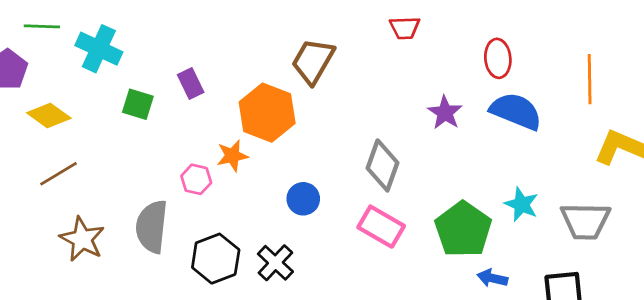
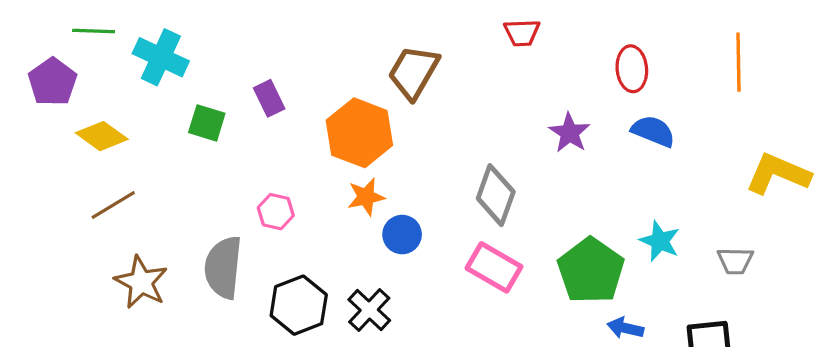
orange line: (590, 79) -> (739, 62), moved
blue semicircle: (516, 111) -> (653, 131), size x0.7
orange star: (232, 156) -> (366, 197), moved
gray trapezoid: (585, 221) -> (735, 261), size x0.6

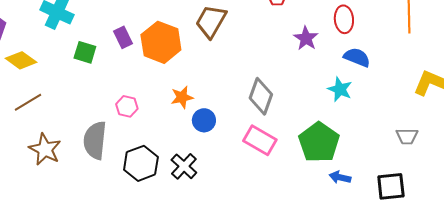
orange hexagon: (359, 133) -> (161, 42), moved
purple star: (569, 133) -> (306, 38), moved
cyan star: (660, 241) -> (340, 89), moved

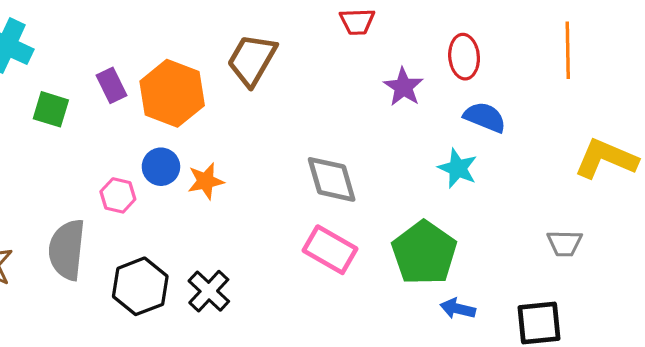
gray diamond: (261, 96) -> (332, 179), turned -36
blue circle: (204, 120) -> (161, 167), moved

